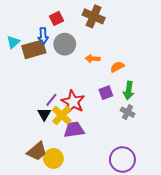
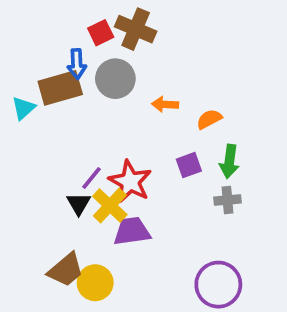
brown cross: (94, 16) -> (136, 29), moved
cyan triangle: (13, 42) -> (23, 108), moved
gray cross: (128, 112) -> (228, 200), turned -32

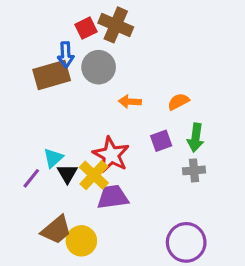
orange arrow: (165, 104) -> (130, 102), moved
cyan triangle: (23, 108) -> (53, 158), moved
purple line: (91, 178) -> (31, 178), moved

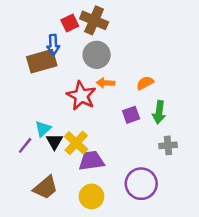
gray circle: (99, 67) -> (97, 55), moved
red star: (111, 155) -> (81, 96), moved
gray cross: (194, 170) -> (168, 145), moved
yellow circle: (81, 241) -> (91, 196), moved
purple circle: (186, 242) -> (141, 184), moved

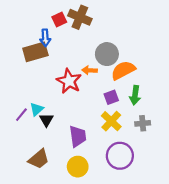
gray circle: (97, 55) -> (107, 54), moved
orange semicircle: (145, 83) -> (123, 70), size x1.6
yellow cross: (76, 143) -> (111, 121), moved
purple line: (25, 145) -> (21, 115), moved
purple trapezoid: (91, 161) -> (78, 136), turned 90

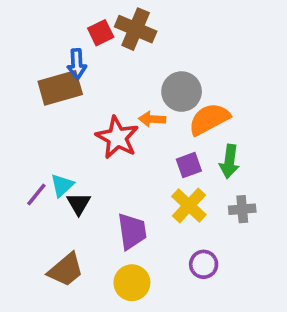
purple circle: (120, 156) -> (204, 264), size x0.6

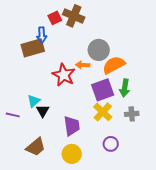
purple square: (189, 165) -> (103, 90), size x1.6
purple line: (36, 194) -> (13, 115), moved, turned 64

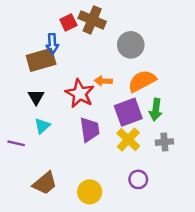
gray circle: (99, 50) -> (131, 45), moved
black triangle: (43, 111) -> (36, 97), moved
purple trapezoid: (72, 126) -> (90, 130), moved

